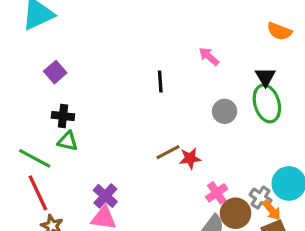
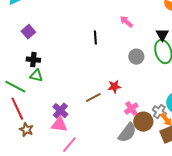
brown line: (168, 152) -> (93, 98), moved

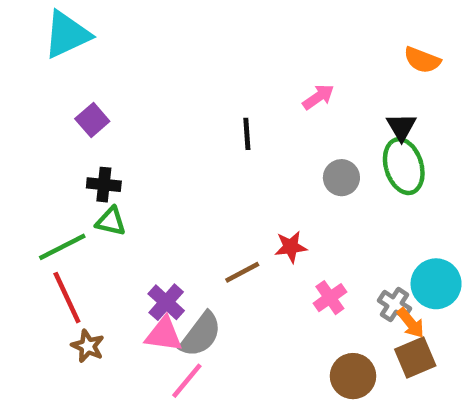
pink arrow: (126, 22) -> (318, 97), turned 104
green line: (15, 87) -> (62, 247), turned -55
brown circle: (143, 122) -> (353, 376), moved
gray semicircle: (127, 133) -> (201, 335), moved

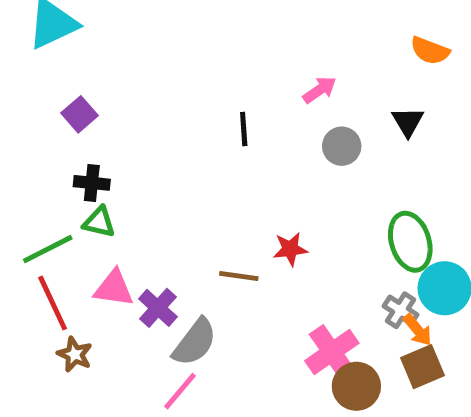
green ellipse: (404, 166) -> (410, 242), moved
gray circle: (341, 178) -> (342, 146), moved
brown line: (242, 272) -> (239, 276), turned 36
pink cross: (330, 298) -> (332, 352), moved, size x1.5
pink triangle: (164, 335) -> (114, 288), moved

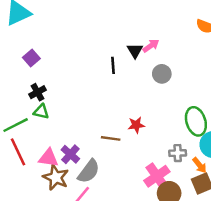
black triangle: (408, 122) -> (135, 51), moved
black cross: (92, 183) -> (38, 92), turned -35
pink triangle: (114, 288) -> (48, 158), moved
gray cross: (400, 310) -> (178, 153), moved, turned -35
brown star: (75, 354) -> (56, 177), moved, size x1.5

